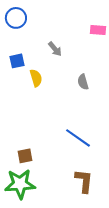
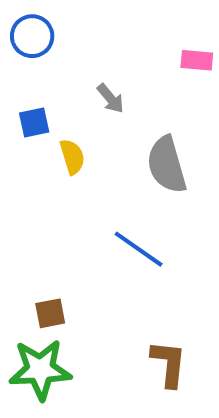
gray semicircle: (83, 82) -> (167, 165), size x1.8
blue line: (78, 138) -> (139, 249), moved

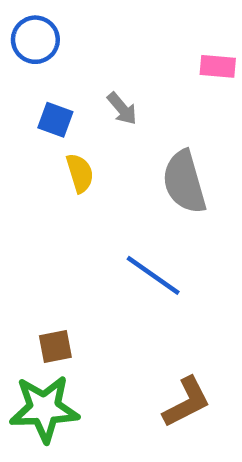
blue square: (34, 123) -> (55, 120), moved, turned 32
brown L-shape: (169, 364) -> (187, 402), turned 57

